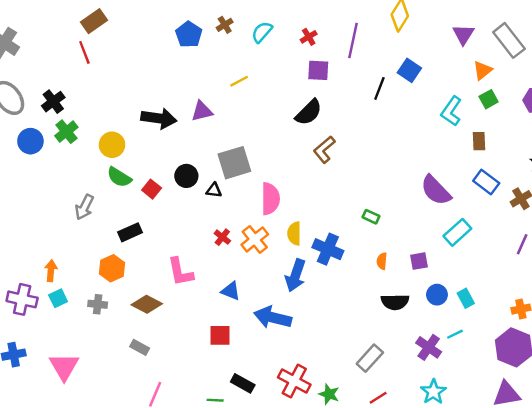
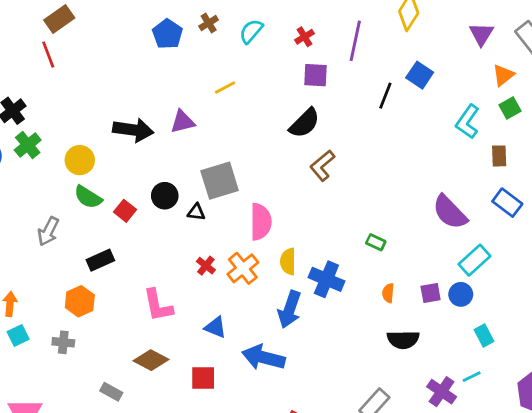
blue circle: (437, 295) -> (461, 294), moved
brown diamond: (147, 304) -> (151, 360), moved

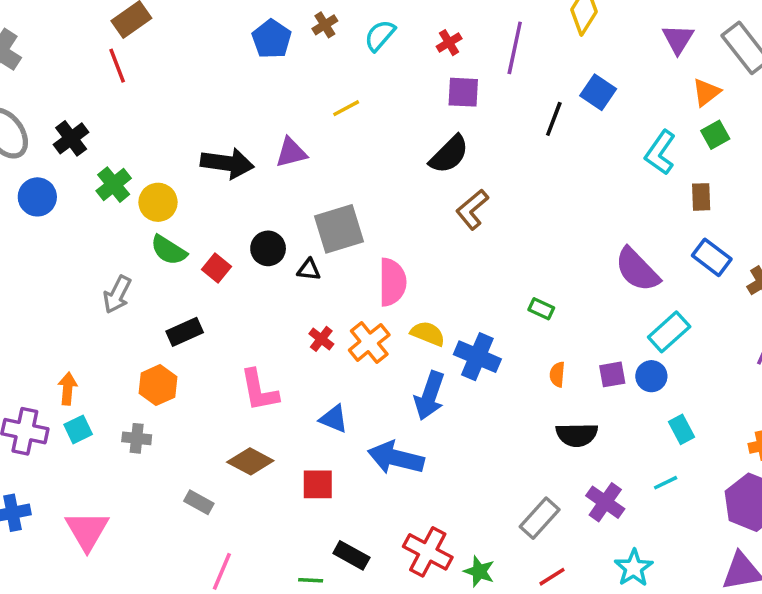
green cross: (28, 145) -> (114, 185), moved
yellow semicircle: (288, 261) -> (428, 334), turned 112
purple cross: (442, 392) -> (605, 502), moved

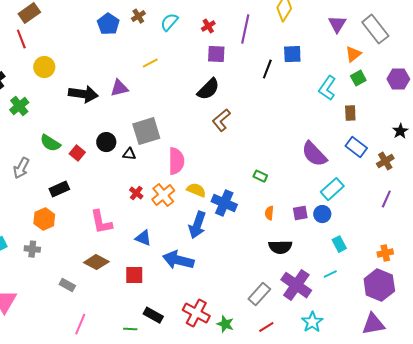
blue square: (598, 92) -> (292, 54), turned -36
yellow circle: (158, 202) -> (44, 67), moved
purple cross: (605, 502) -> (296, 285), size x1.4

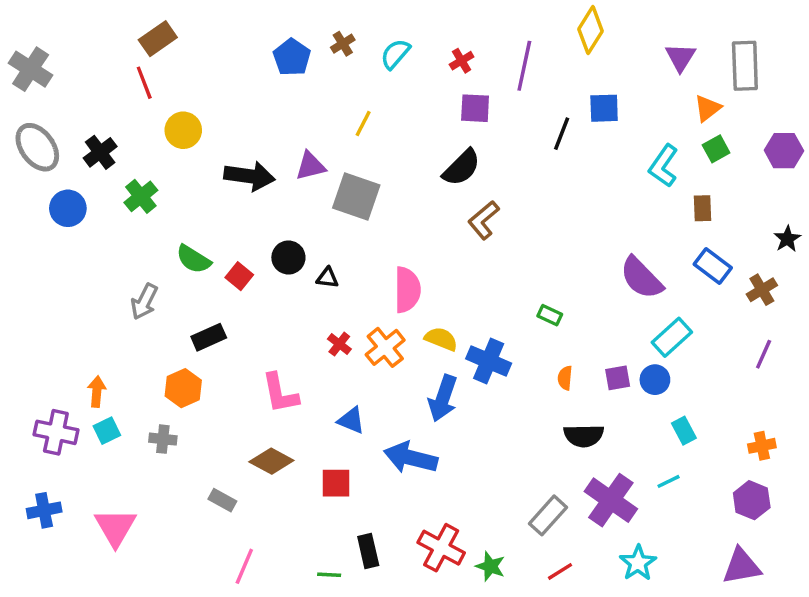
gray rectangle: (375, 29) -> (745, 66), turned 36
yellow line: (150, 63) -> (363, 123), turned -35
gray square: (146, 131) -> (356, 196), moved, turned 36
purple hexagon: (379, 285) -> (752, 500), size x0.7
black rectangle: (153, 315) -> (368, 551), turned 48

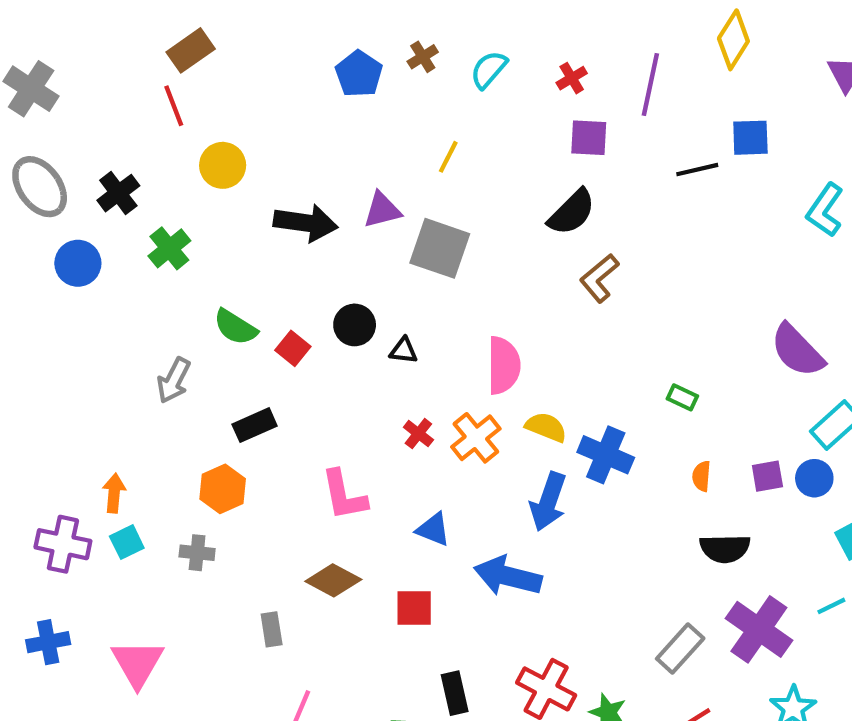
black line: (562, 134) -> (697, 170), turned 56
gray rectangle: (222, 500) -> (272, 629), turned 52

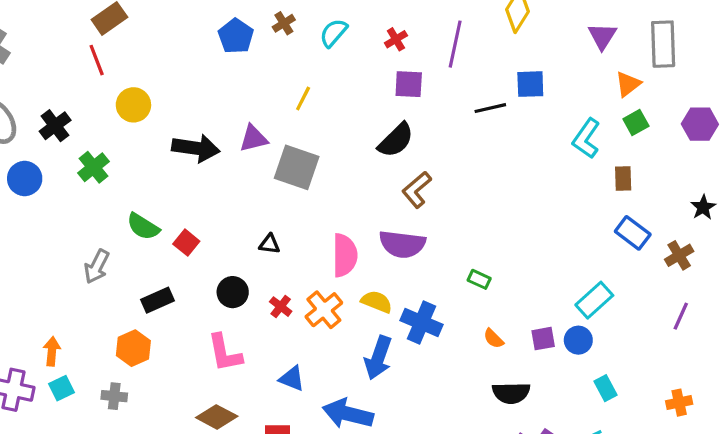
black circle: (355, 325) -> (233, 292), moved
purple semicircle: (797, 351) -> (402, 244), moved, turned -39
orange semicircle: (702, 476) -> (493, 339), turned -50

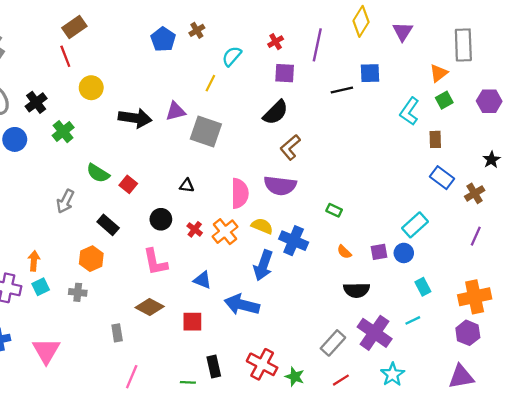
cyan semicircle: (333, 33) -> (232, 56), moved
purple triangle: (602, 36) -> (403, 31), moved
black rectangle: (157, 300) -> (108, 225), turned 65
orange cross: (679, 403) -> (475, 297), size x1.8

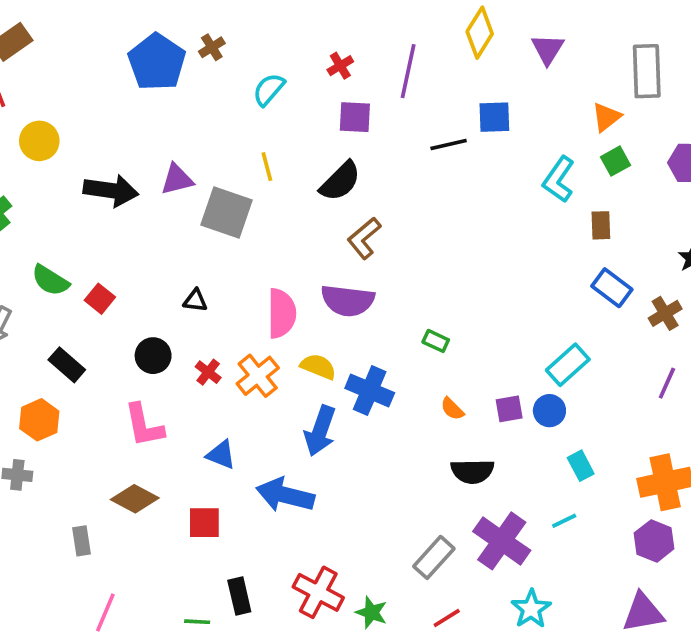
blue pentagon: (163, 39) -> (157, 62), size x1.4
yellow line: (210, 83) -> (267, 167), moved, turned -42

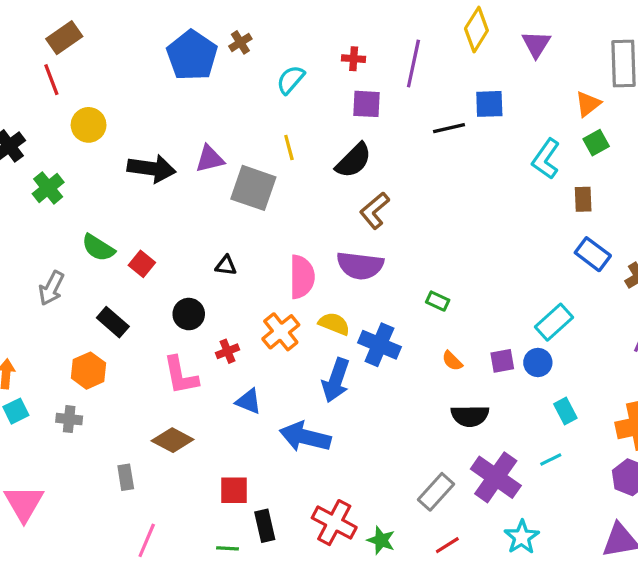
red cross: (340, 66) -> (354, 59), turned 35
red cross: (208, 372) -> (228, 351), moved, turned 30
red square: (204, 523) -> (234, 490), moved

